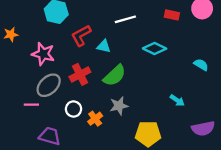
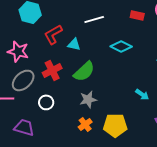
orange cross: (95, 119) -> (85, 124), moved

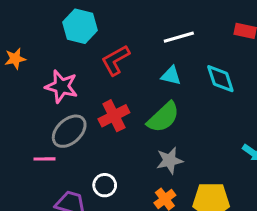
cyan triangle: (74, 44) -> (171, 76), moved
cyan diamond: (121, 46) -> (220, 79), turned 45
white circle: (46, 102) -> (105, 185), moved

